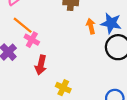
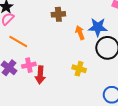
pink cross: (32, 40) -> (29, 65), moved, turned -32
yellow cross: (63, 88) -> (79, 69), moved

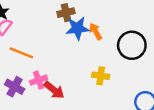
blue star: (98, 27) -> (77, 28), moved
red arrow: (40, 75) -> (54, 90), turned -48

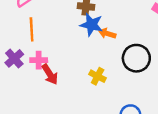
orange arrow: (96, 31) -> (107, 34), turned -63
orange line: (21, 53) -> (32, 29), turned 45

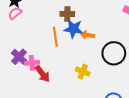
orange line: (32, 29) -> (55, 37), moved
purple cross: (14, 58) -> (19, 57), moved

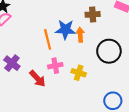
brown cross: (67, 14) -> (93, 14), moved
orange arrow: (87, 35) -> (80, 35), turned 80
pink cross: (32, 63) -> (55, 66), moved

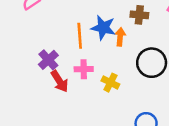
purple cross: (12, 63) -> (48, 60), moved

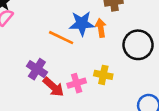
orange line: (80, 36) -> (61, 38), turned -45
pink cross: (84, 69) -> (77, 83), moved

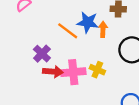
pink cross: (77, 83) -> (73, 72), size x1.5
red arrow: (53, 87) -> (53, 72), turned -48

